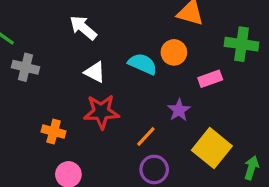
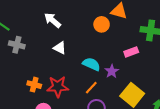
orange circle: (174, 52) -> (102, 24), moved
cyan semicircle: (143, 64) -> (91, 64), moved
red star: (101, 112) -> (58, 87), moved

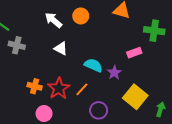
orange circle: (102, 24) -> (81, 16), moved
red star: (58, 87) -> (59, 88), turned -30
orange line: (91, 88) -> (82, 89), moved

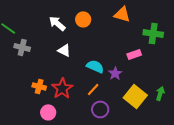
orange line: (82, 89) -> (93, 89), moved
green arrow: (160, 109) -> (160, 93), moved

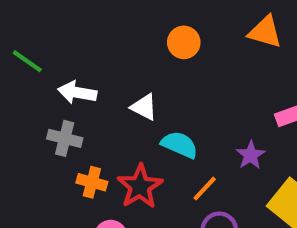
white arrow: (57, 23) -> (77, 92), moved, turned -30
gray cross: (22, 47) -> (65, 138), moved
cyan semicircle: (95, 66) -> (180, 145), moved

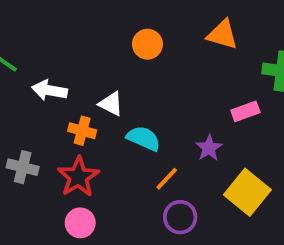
gray cross: (65, 138) -> (23, 167), moved
orange cross: (92, 182) -> (82, 131), moved
red star: (140, 186) -> (78, 177), moved

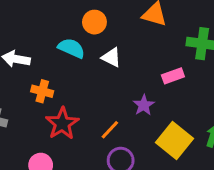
white triangle: (111, 104) -> (111, 57), moved
cyan semicircle: (144, 138) -> (71, 48), moved
red star: (78, 177) -> (62, 124), moved

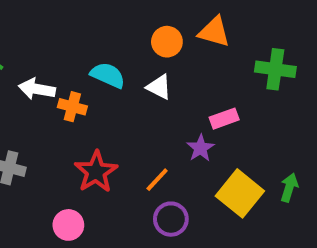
orange circle: (94, 22) -> (167, 42), moved
pink rectangle: (173, 76) -> (224, 119), moved
orange cross: (42, 91) -> (72, 107), moved

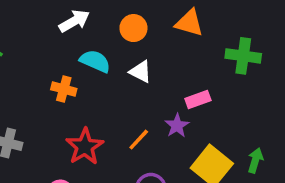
orange circle: (167, 42) -> (133, 28), moved
white arrow: (37, 89) -> (74, 21), moved, turned 140
orange line: (157, 180) -> (139, 140), moved

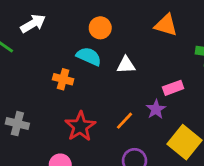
white arrow: (74, 21) -> (33, 24), moved
orange circle: (133, 28) -> (100, 28), moved
white triangle: (140, 72) -> (126, 65), turned -30

